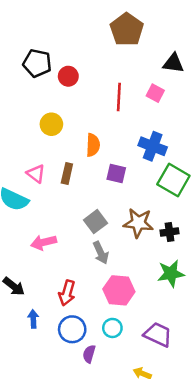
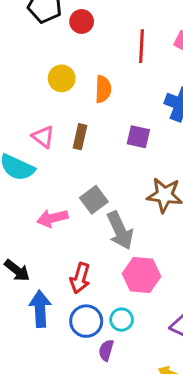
orange semicircle: (93, 145) -> (103, 89), moved
gray square: (96, 222) -> (94, 200), moved
gray arrow: (101, 253) -> (120, 230), size x1.4
blue arrow: (33, 319) -> (40, 309), size x1.6
cyan circle: (112, 328) -> (122, 320), moved

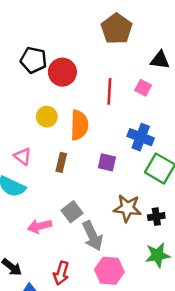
red circle: (82, 21) -> (62, 72), size x1.5
orange semicircle: (103, 89) -> (79, 125), size x1.4
pink triangle: (43, 137) -> (23, 156), moved

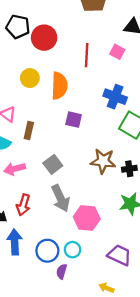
brown rectangle: (61, 162) -> (29, 131), moved
purple square: (107, 162) -> (74, 120), moved
pink arrow: (40, 226) -> (15, 169), moved
gray arrow: (93, 236) -> (60, 198), moved
red arrow: (61, 273) -> (23, 205), moved

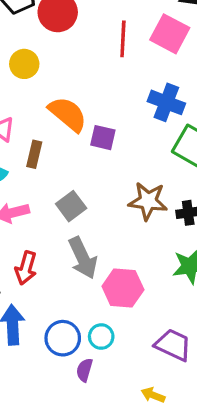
pink square: (117, 52) -> (170, 34), size x1.6
yellow circle: (30, 78) -> (24, 64), moved
orange semicircle: (59, 86) -> (68, 114), moved, turned -52

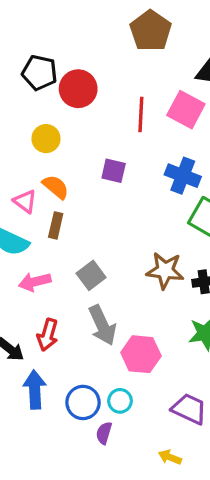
orange semicircle: (68, 114) -> (56, 187), moved, size x0.7
purple square: (103, 138) -> (114, 171), moved

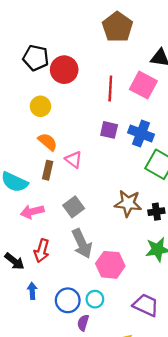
purple square: (114, 171) -> (109, 130), moved
pink triangle: (25, 201) -> (74, 160), moved
blue arrow: (35, 390) -> (32, 291), size x0.6

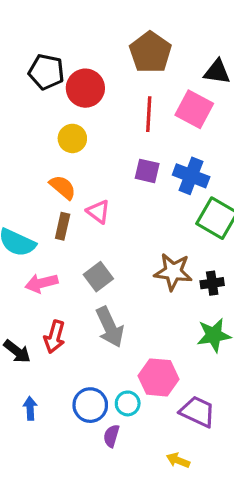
brown pentagon: (117, 27) -> (150, 52), moved
yellow circle: (40, 106) -> (72, 138), moved
pink hexagon: (110, 265) -> (159, 377), moved
blue arrow: (32, 291) -> (30, 408), moved

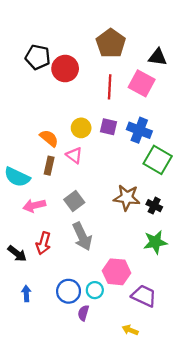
yellow circle: (72, 138) -> (81, 128), moved
black cross: (212, 283) -> (154, 206), turned 35

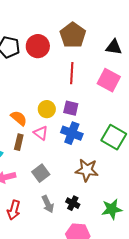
red circle: (65, 69) -> (38, 46), moved
pink square: (142, 83) -> (109, 80), moved
blue cross: (139, 130) -> (72, 133), moved
black cross: (154, 206) -> (73, 203), moved
gray arrow: (82, 236) -> (48, 204), size x0.7

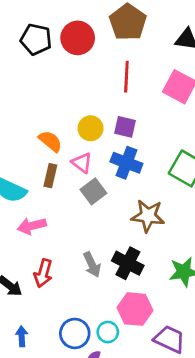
gray square: (41, 173) -> (93, 191), moved
black cross: (73, 203) -> (128, 263), size x1.5

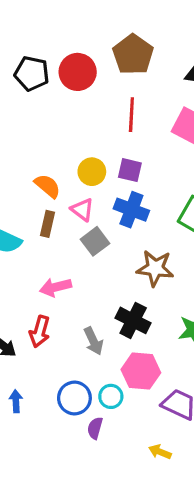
pink arrow: (32, 226) -> (55, 287), moved
gray arrow: (92, 265) -> (93, 341), moved

